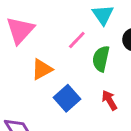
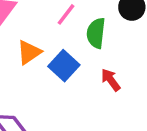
blue square: (67, 98) -> (64, 66), moved

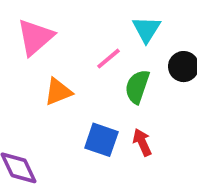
blue square: (64, 66) -> (101, 140), moved, turned -36

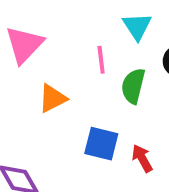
pink line: (108, 59) -> (101, 60), turned -52
red arrow: (142, 142) -> (142, 158), moved

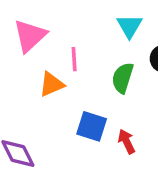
pink line: (101, 60) -> (74, 59), moved

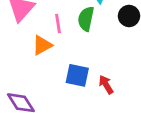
green semicircle: (123, 78) -> (86, 19), moved

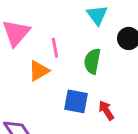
green semicircle: (86, 19) -> (92, 61), moved

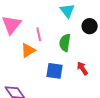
red arrow: (106, 110) -> (82, 68), moved

